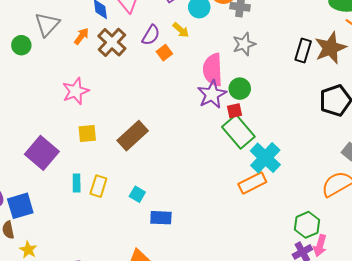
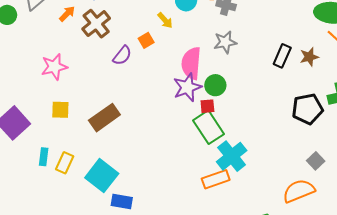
purple semicircle: (151, 35) -> (122, 56), moved
brown star: (330, 48) -> (309, 57), size x0.6
cyan square: (137, 194) -> (102, 176), size x2.0

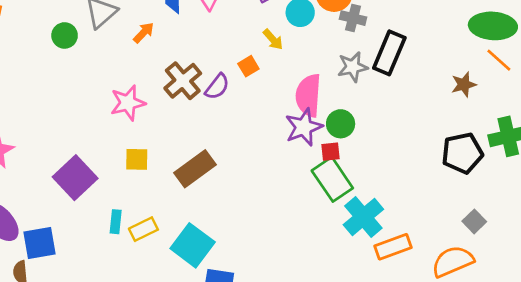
brown cross: (96, 24) -> (183, 81), moved
black rectangle: (282, 56) -> (389, 53), moved, size x1.4
yellow rectangle: (65, 163) -> (143, 229), turned 40
orange rectangle: (216, 179) -> (393, 247), moved

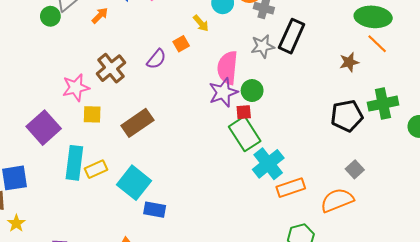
green circle: (65, 35) -> (50, 16), moved
brown cross: (183, 81) -> (111, 68), moved
pink star: (128, 103) -> (76, 88), moved
cyan rectangle: (116, 222) -> (74, 163), size x1.8

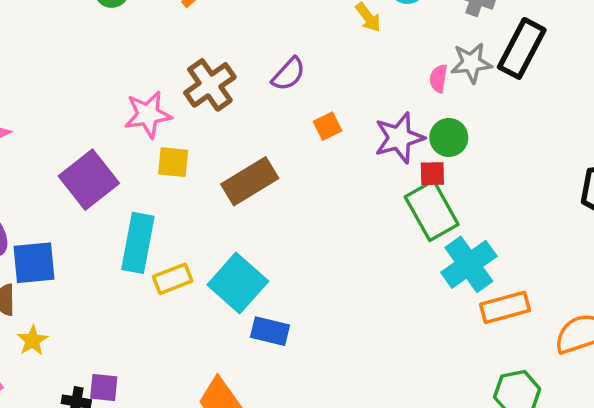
orange square: (181, 44) -> (328, 126), moved
pink semicircle: (227, 68) -> (438, 78), moved, size x0.5
yellow rectangle: (96, 169) -> (173, 279), moved

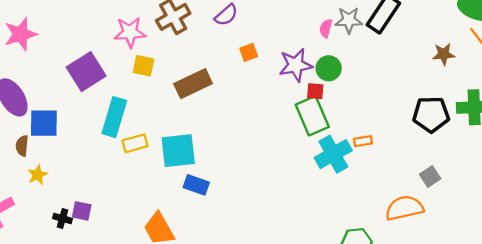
cyan square: (238, 283) -> (178, 151), turned 36
orange rectangle: (505, 307) -> (363, 141), moved, size x0.6

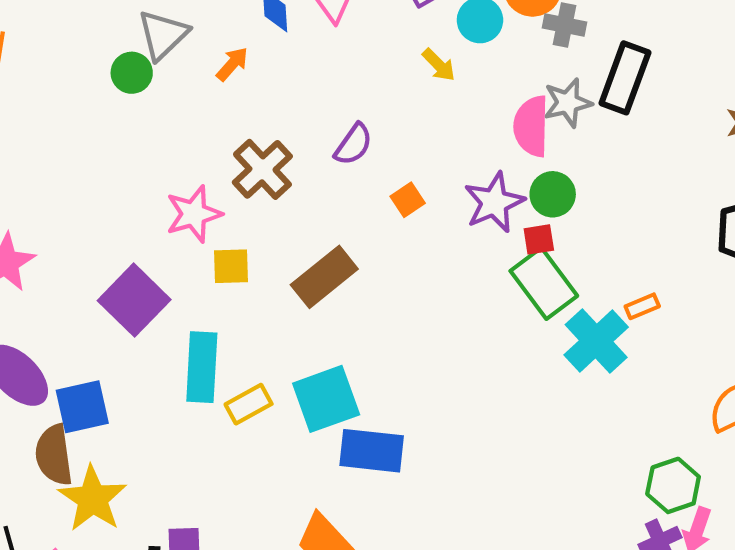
pink semicircle: (326, 28) -> (531, 126), size x1.8
brown semicircle: (22, 146) -> (54, 455), size x1.6
yellow star: (38, 175) -> (93, 499), size x1.8
blue rectangle: (196, 185) -> (372, 451), size x1.4

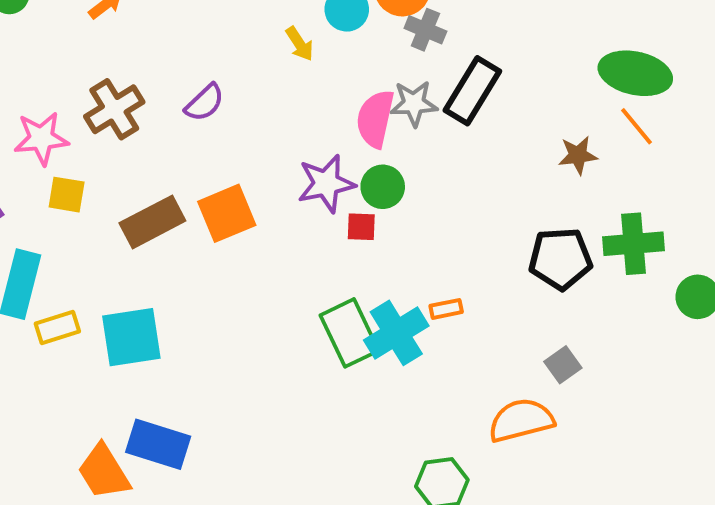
orange square: (408, 200) -> (227, 213), moved, size x1.8
green rectangle: (544, 283) -> (349, 333), moved
blue rectangle: (372, 451) -> (158, 444), moved

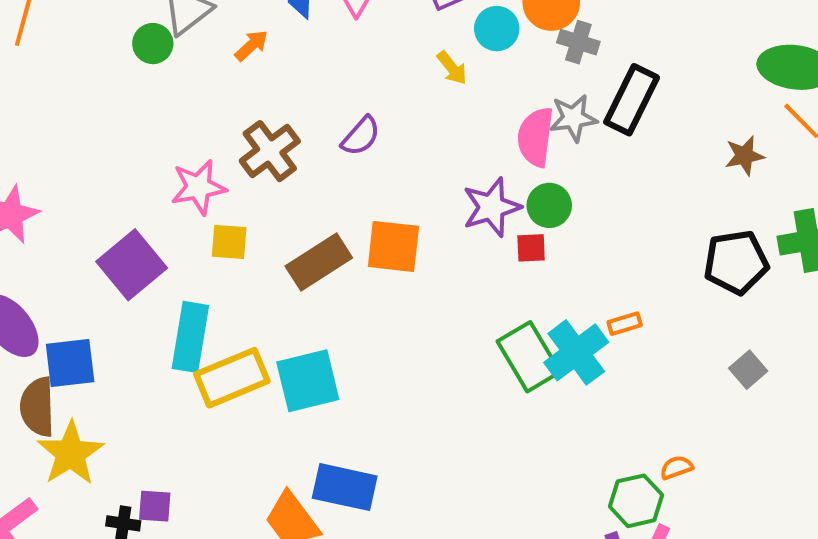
orange square: (227, 213) -> (393, 246), turned 34
yellow rectangle: (57, 328) -> (232, 378), size x1.6
orange semicircle: (521, 420) -> (676, 467), moved, size x0.5

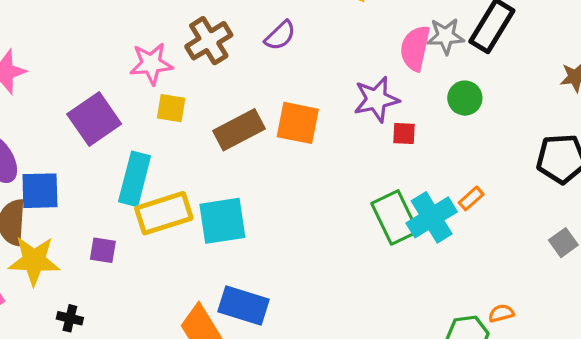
green circle: (549, 205) -> (465, 98), moved
orange rectangle: (625, 324) -> (471, 198), turned -30
yellow star: (71, 453) -> (34, 261), turned 30
purple square: (155, 506) -> (103, 250), moved

